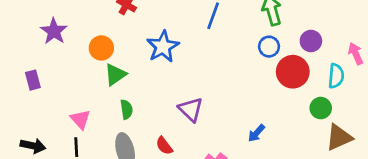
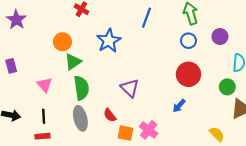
purple star: (54, 31) -> (16, 20), moved
red circle: (293, 72) -> (188, 74), moved
green semicircle: (126, 109) -> (81, 88), size x1.6
pink triangle: (80, 119) -> (45, 85), moved

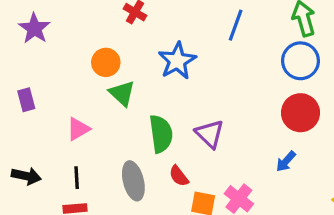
blue circle: (188, 41) -> (300, 61), size x1.5
green triangle: (73, 62) -> (122, 93), turned -42
pink triangle: (45, 85) -> (78, 129), turned 42
green semicircle: (81, 88) -> (161, 134), moved

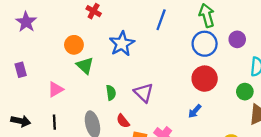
green semicircle: (161, 134) -> (111, 93), size x0.6

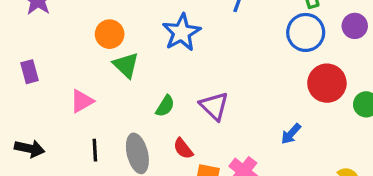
red circle: (205, 79) -> (327, 83), moved
green semicircle: (111, 93) -> (165, 106), turned 40
black line: (54, 122) -> (95, 150), moved

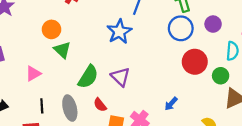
blue star: (181, 32) -> (119, 32), moved
green semicircle: (165, 106) -> (88, 77), size x1.6
blue arrow: (291, 134) -> (171, 104), moved

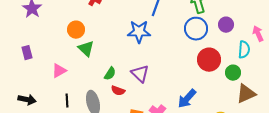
blue star: (119, 32) -> (139, 32), turned 30
green semicircle: (88, 77) -> (110, 74), size x0.6
blue arrow: (171, 104) -> (187, 99), size x1.5
red semicircle: (100, 105) -> (118, 91), moved, turned -32

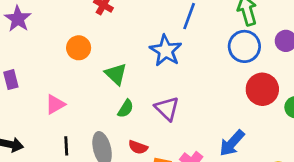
blue star: (139, 32) -> (166, 51), turned 30
green triangle: (86, 49) -> (116, 74), moved
red semicircle: (118, 91) -> (138, 147), moved

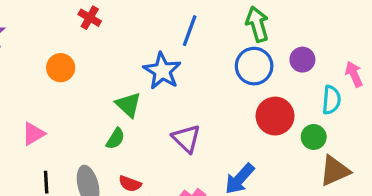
green triangle: (116, 74) -> (128, 105), moved
purple triangle: (167, 109) -> (186, 139), moved

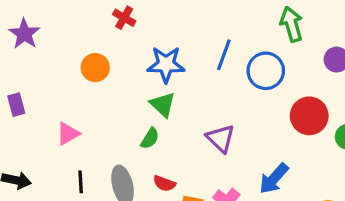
blue line: (190, 31) -> (224, 55), moved
blue circle: (254, 66) -> (266, 71), moved
blue star: (162, 71) -> (166, 64), moved, turned -30

